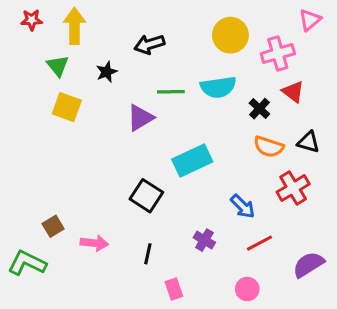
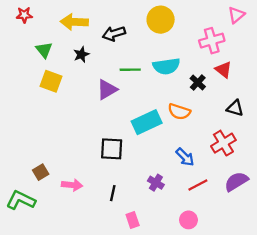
yellow arrow: (74, 26) -> (74, 22), moved, turned -88
yellow circle: (230, 35) -> (161, 20), moved
orange semicircle: (269, 147) -> (179, 112), moved
black square: (146, 196) -> (112, 149), turned -30
purple semicircle: (308, 265) -> (236, 182), moved

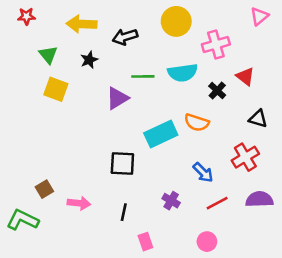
pink cross: (212, 41) -> (216, 44), moved
purple semicircle: (236, 182) -> (259, 199), turned 30

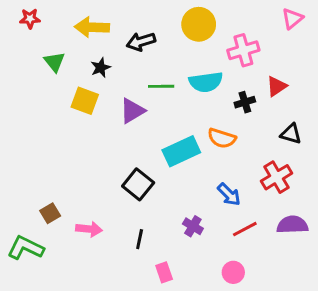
red triangle: (245, 76) -> (277, 86), turned 48
yellow square: (56, 89) -> (85, 101), moved
black cross: (217, 91) -> (245, 102), turned 30
black square: (122, 163) -> (138, 184), turned 36

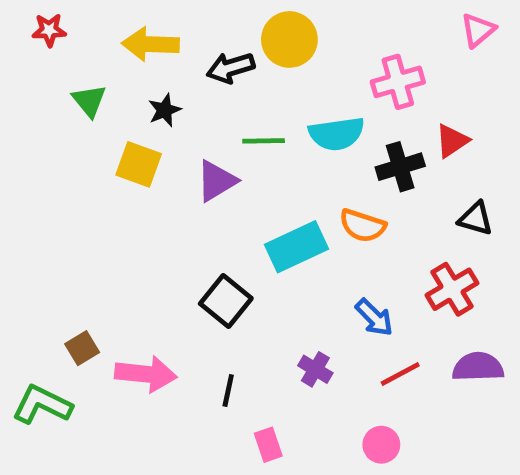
yellow circle: (199, 24) -> (289, 39), moved
black cross: (245, 102) -> (400, 167), size x1.4
pink arrow: (89, 229) -> (146, 374), size x1.4

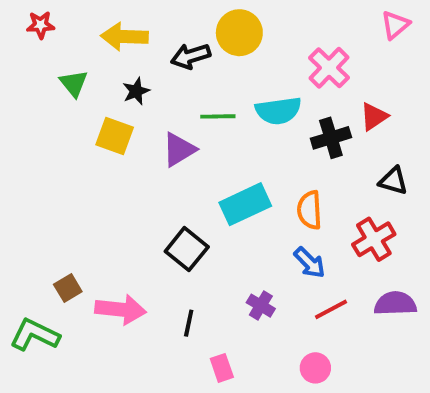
pink cross: (398, 82) -> (329, 68), turned -30
orange semicircle: (362, 226) -> (310, 210), moved, turned 69

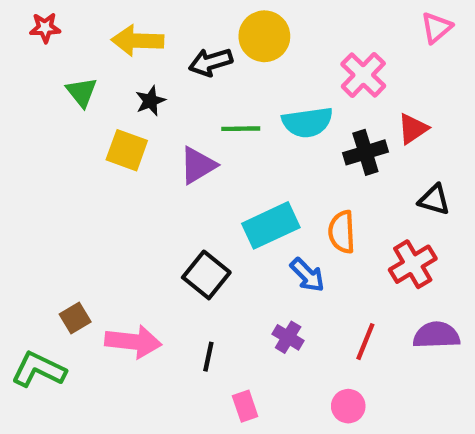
blue arrow: (310, 263) -> (307, 275), moved
red line: (331, 309) -> (365, 342), turned -40

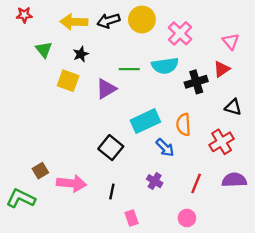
pink triangle: (436, 28) -> (231, 41), moved, turned -30
black arrow: (211, 62) -> (108, 21), moved
pink cross: (363, 75) -> (180, 33), moved

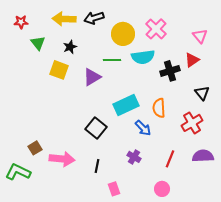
red star: (24, 15) -> (21, 22), moved
yellow circle: (142, 19) -> (123, 34), moved
black triangle: (233, 107) -> (202, 93), turned 35

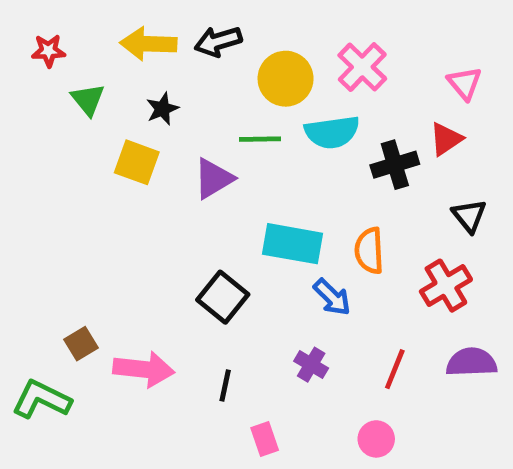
cyan rectangle: (126, 105) -> (293, 244), turned 35

